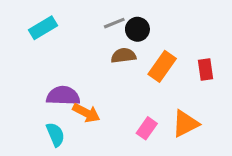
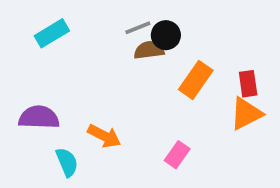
brown semicircle: (124, 56) -> (149, 50), moved
purple semicircle: (63, 96) -> (39, 117), moved
orange triangle: (185, 124) -> (246, 114), moved

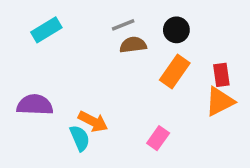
black circle: (166, 35) -> (176, 30), moved
cyan semicircle: (67, 162) -> (80, 138), moved

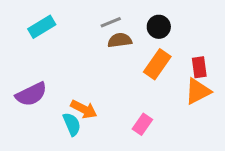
purple semicircle: (35, 105) -> (31, 94), turned 152

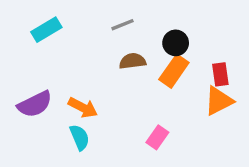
black circle: (159, 27) -> (176, 43), moved
brown semicircle: (120, 40) -> (133, 61), moved
orange arrow: (84, 109) -> (83, 108), moved

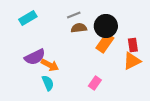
black circle: (176, 43) -> (106, 26), size x1.5
brown semicircle: (133, 61) -> (79, 28), moved
purple semicircle: (35, 104) -> (35, 57), moved

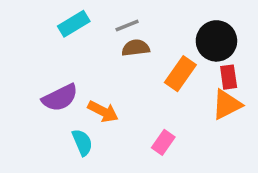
cyan rectangle: (28, 18) -> (74, 24), moved
black circle: (106, 26) -> (216, 41), moved
orange arrow: (50, 65) -> (103, 111), moved

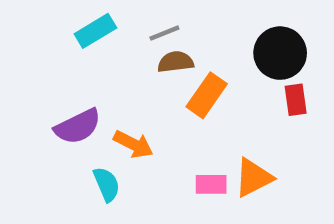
orange rectangle: (180, 74) -> (207, 95), moved
orange triangle: (227, 105) -> (253, 178), moved
pink rectangle: (163, 142) -> (211, 184), turned 55

